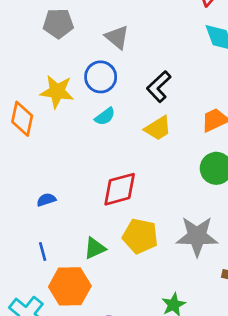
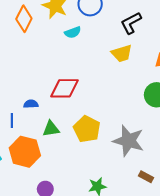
cyan semicircle: (105, 116) -> (73, 32), moved
red diamond: (120, 189) -> (65, 88), moved
blue semicircle: (46, 200) -> (31, 104), moved

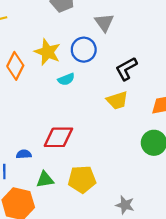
yellow pentagon: (87, 129) -> (82, 179), turned -30
gray star: (128, 141) -> (125, 205), moved, size x0.6

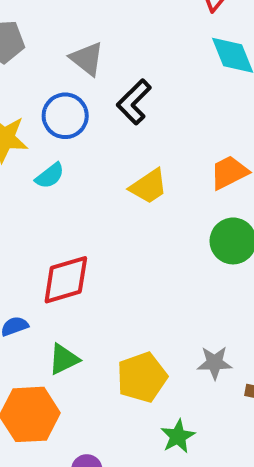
black L-shape: (126, 69) -> (134, 102), moved
yellow pentagon: (82, 179) -> (142, 377), moved

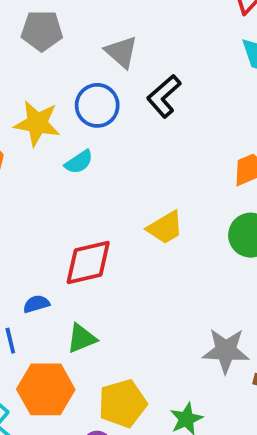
yellow trapezoid: (149, 186) -> (165, 228), moved
gray star: (215, 363) -> (226, 351), size x1.4
yellow pentagon: (142, 377) -> (123, 403), moved

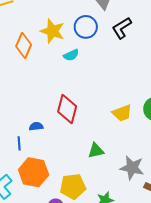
yellow trapezoid: (165, 228) -> (122, 113), moved
red diamond: (88, 262) -> (67, 109), turned -72
green triangle: (82, 338) -> (96, 151), moved

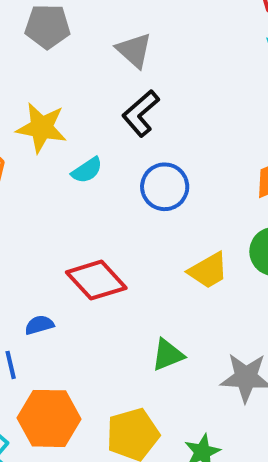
blue circle: (86, 27) -> (165, 187), moved
black L-shape: (122, 28) -> (141, 113), moved
red diamond: (67, 109) -> (96, 280), turned -48

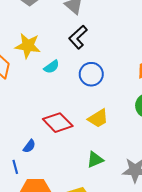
yellow trapezoid: (208, 271) -> (98, 118), moved
blue semicircle: (39, 325) -> (29, 146), turned 144

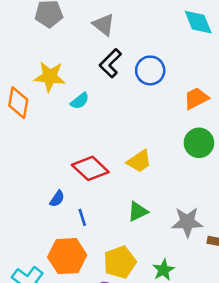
blue circle: (91, 74) -> (150, 70), moved
blue line: (15, 167) -> (82, 217), moved

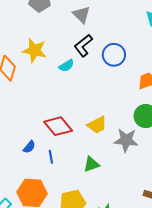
cyan semicircle: (80, 101) -> (66, 66), moved
blue line: (82, 217) -> (51, 157), moved
gray star: (187, 222) -> (126, 140), moved

